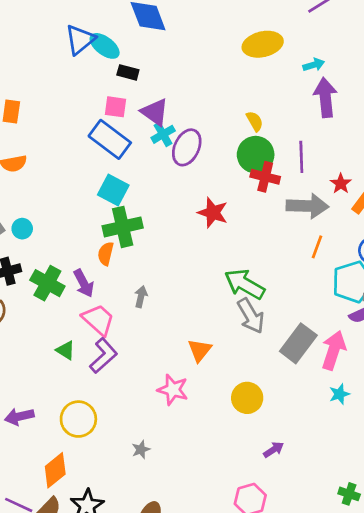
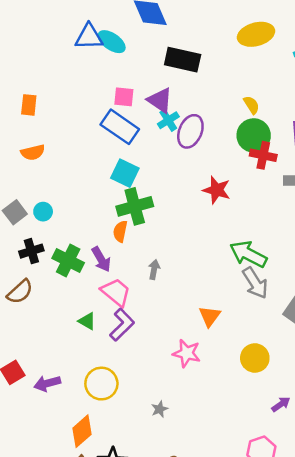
blue triangle: (80, 40) -> (89, 37), turned 40
black rectangle: (128, 72) -> (183, 60), moved, size x1.8

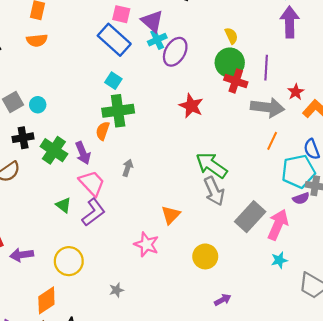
orange semicircle: (33, 152) -> (37, 40), moved
cyan square: (125, 173) -> (113, 81), size x0.7

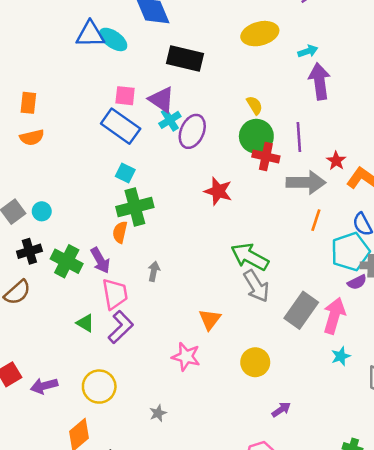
pink trapezoid: (92, 183) -> (115, 294), turned 40

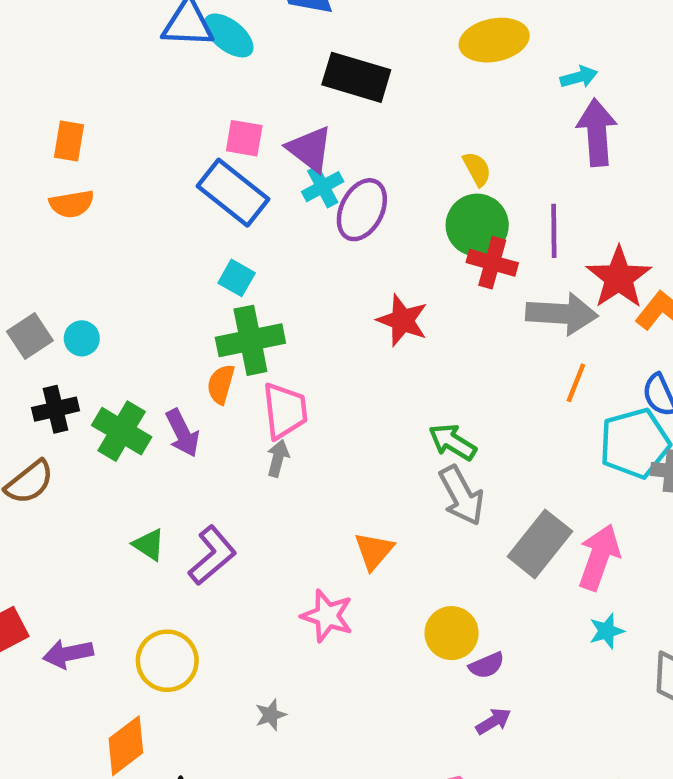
red star: (336, 161) -> (619, 278), size x1.8
green arrow: (250, 257) -> (453, 442), size x0.7
purple semicircle: (357, 282) -> (487, 665), moved
pink trapezoid: (115, 294) -> (285, 411), moved

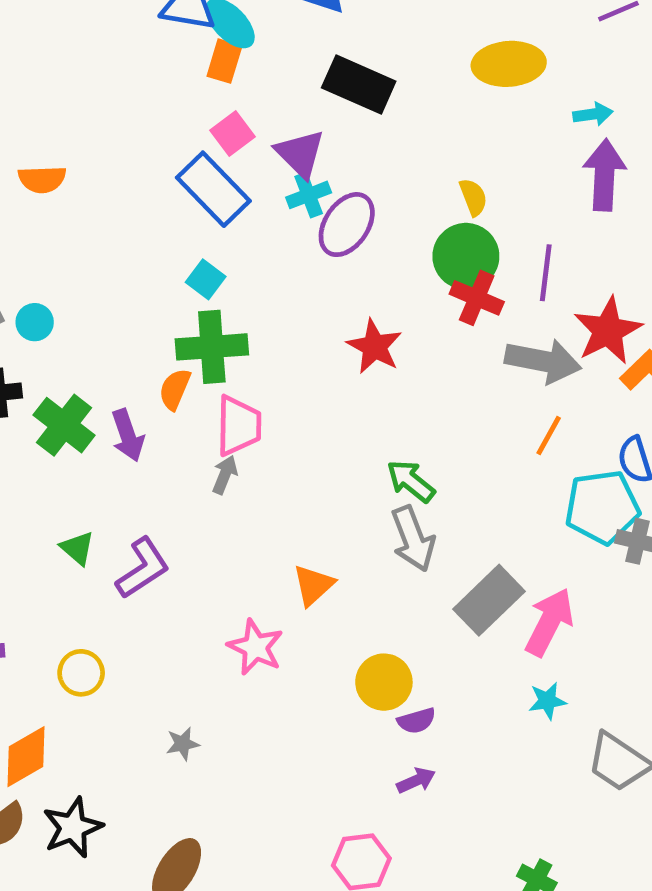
pink square: (244, 138) -> (233, 133), turned 36
orange rectangle: (69, 141) -> (224, 61), moved
yellow circle: (167, 661) -> (81, 673), size x0.7

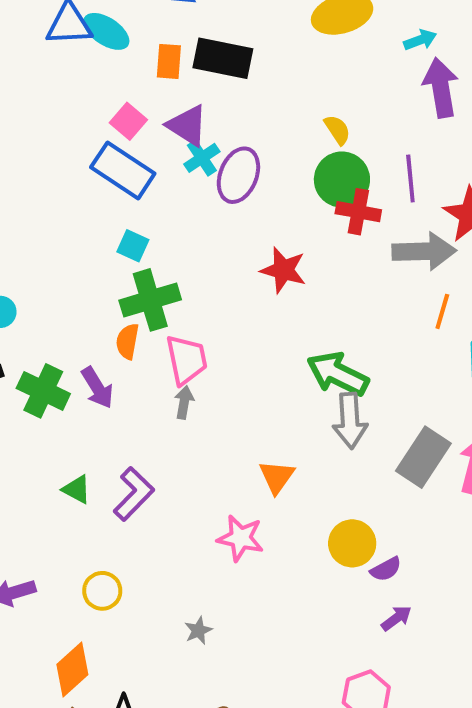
orange rectangle: (224, 61) -> (169, 61), moved
green arrow: (411, 481) -> (338, 374), size x1.4
gray arrow: (413, 539) -> (350, 421), turned 30

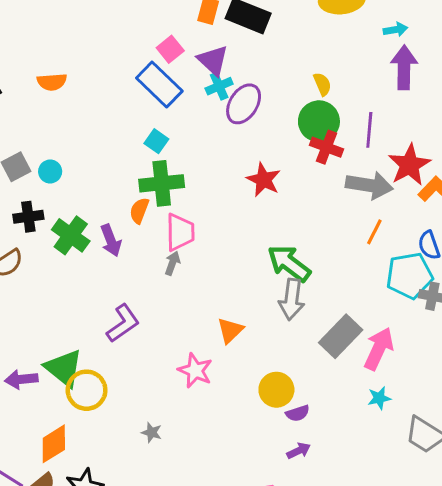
green triangle: (77, 489) -> (64, 368), moved, size x1.8
yellow circle: (102, 591) -> (87, 390), size x1.4
gray star: (198, 630) -> (152, 433), turned 30

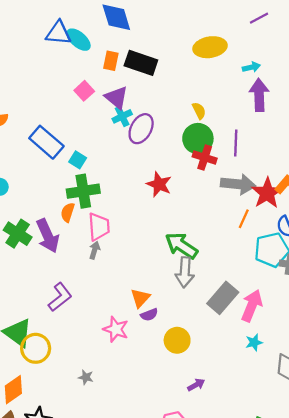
blue rectangle: (159, 85) -> (46, 142), moved
red star: (409, 165) -> (267, 193), moved
purple arrow: (111, 240) -> (48, 236), size x1.4
purple semicircle: (298, 413) -> (149, 315), moved

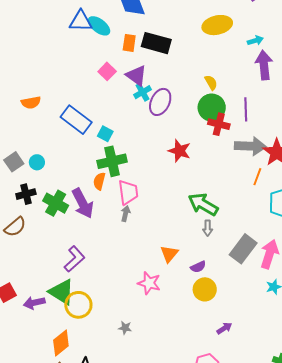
gray arrow: (185, 272) -> (208, 228), size x0.6
purple L-shape: (60, 297) -> (74, 259), moved
purple semicircle: (149, 315) -> (198, 267), moved

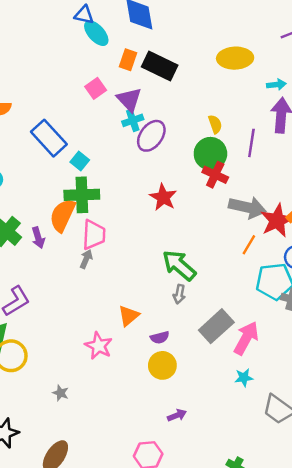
blue triangle: (81, 21) -> (84, 15), moved, size x0.7
purple line: (246, 109) -> (251, 143), moved
orange semicircle: (99, 181) -> (63, 215), size x1.6
purple arrow: (83, 203) -> (38, 238), size x0.6

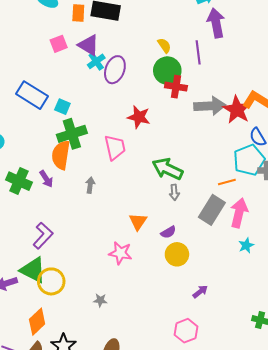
pink square: (96, 88) -> (59, 44), turned 30
pink trapezoid: (94, 235) -> (115, 147), moved
orange line: (249, 245) -> (227, 182), moved, turned 60

